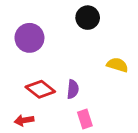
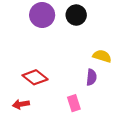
purple circle: (29, 38) -> (42, 15), moved
purple semicircle: (73, 89) -> (91, 77), moved

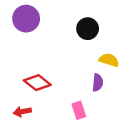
purple circle: (42, 15) -> (26, 19), moved
black circle: (76, 15) -> (88, 29), moved

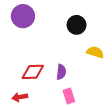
red diamond: (37, 83) -> (33, 72), turned -40
purple semicircle: (98, 83) -> (61, 72), moved

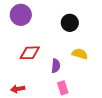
yellow semicircle: (95, 52) -> (80, 54), moved
red diamond: (33, 72) -> (30, 53), moved

